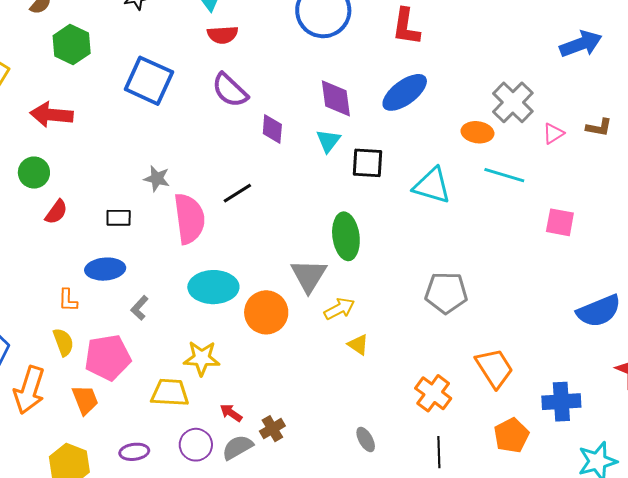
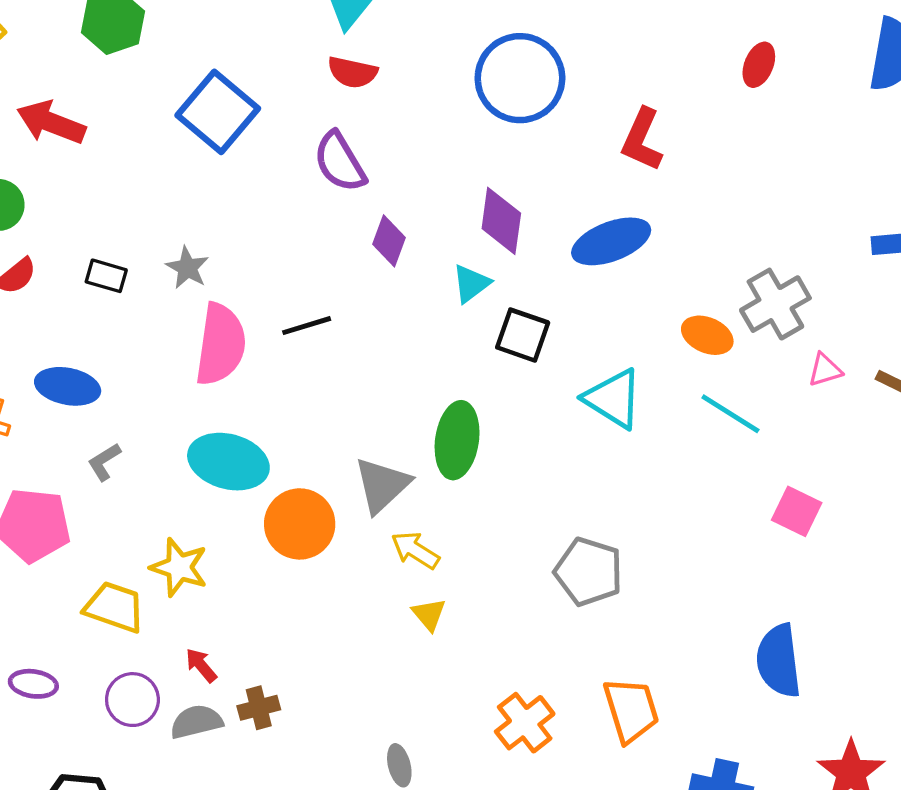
black rectangle: (119, 218) -> (106, 276), moved
yellow arrow: (339, 309) -> (415, 550), turned -136
blue semicircle: (599, 311) -> (779, 661), moved, turned 90

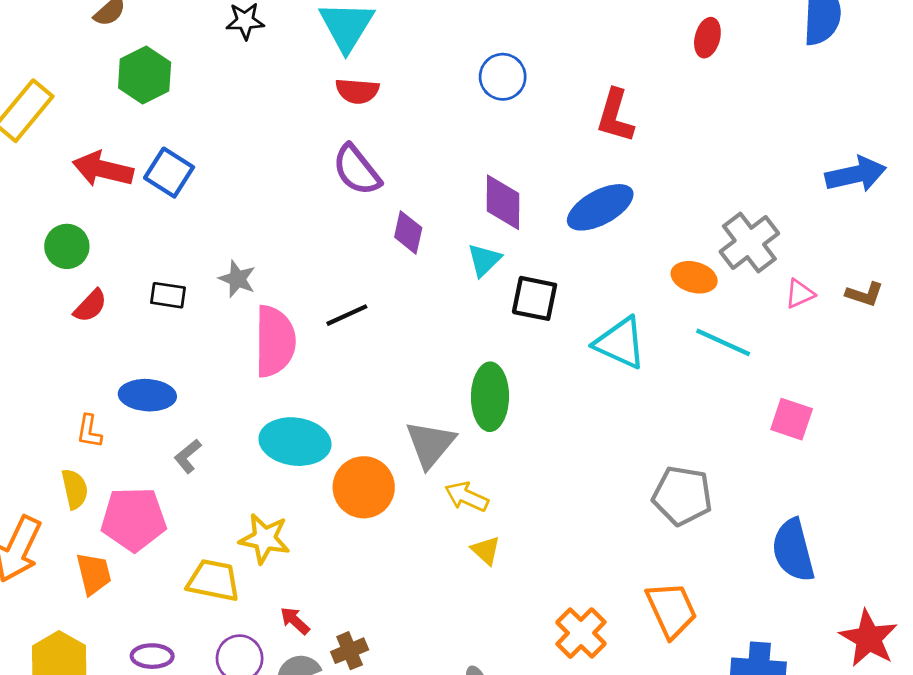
blue circle: (520, 78) -> (503, 77), size x0.6
blue square: (218, 112) -> (169, 173), moved, size x0.7
gray pentagon: (589, 572) -> (682, 496), moved

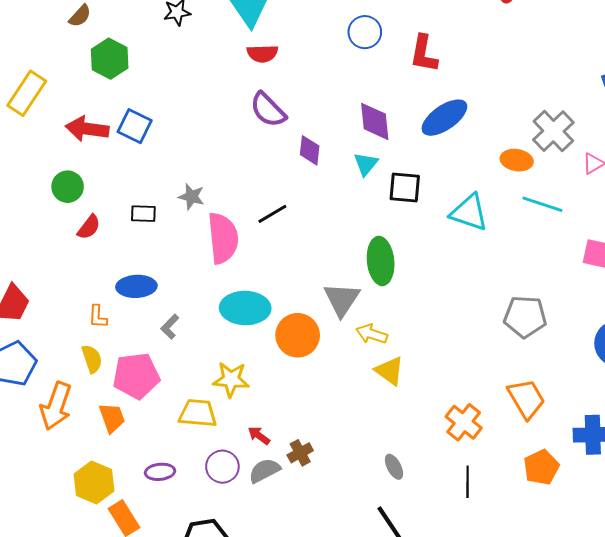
red L-shape: (615, 116) -> (424, 54), moved
yellow triangle: (486, 550) -> (389, 371), size x1.4

